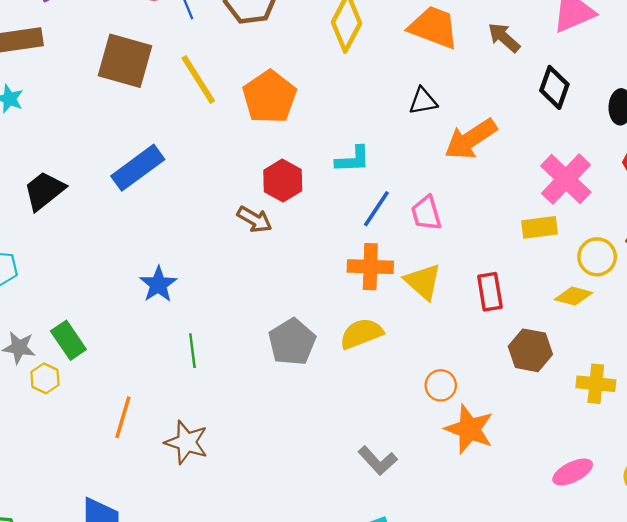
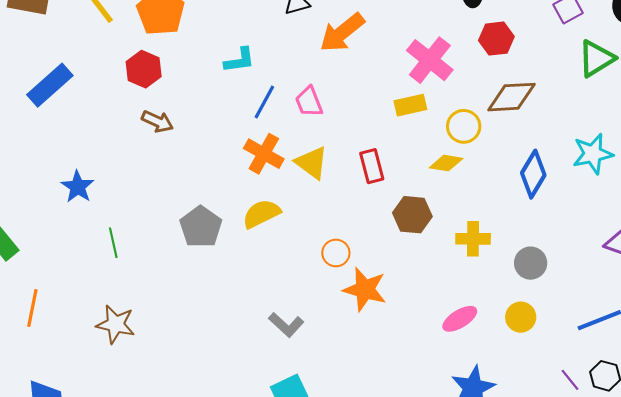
red hexagon: (283, 181) -> (144, 69), moved
orange cross: (370, 267) -> (264, 154), turned 33
orange line: (123, 417) -> (32, 308), moved

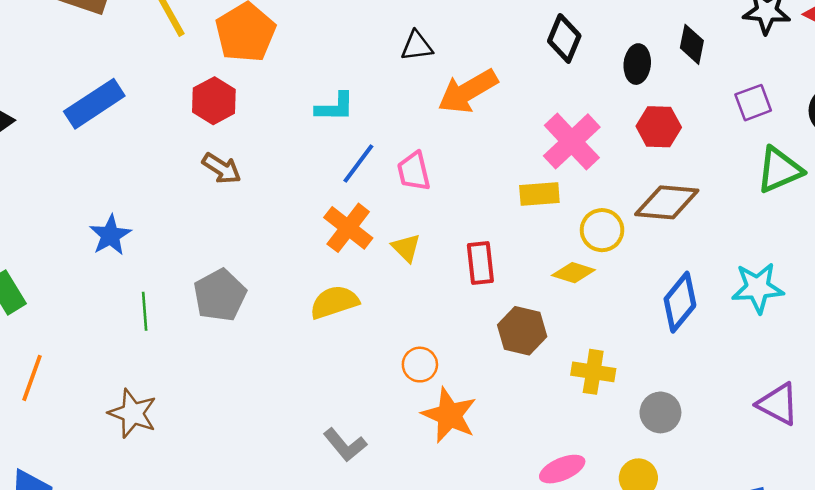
yellow triangle: (312, 163) -> (406, 248), size x0.7
gray pentagon: (201, 227) -> (220, 295), moved

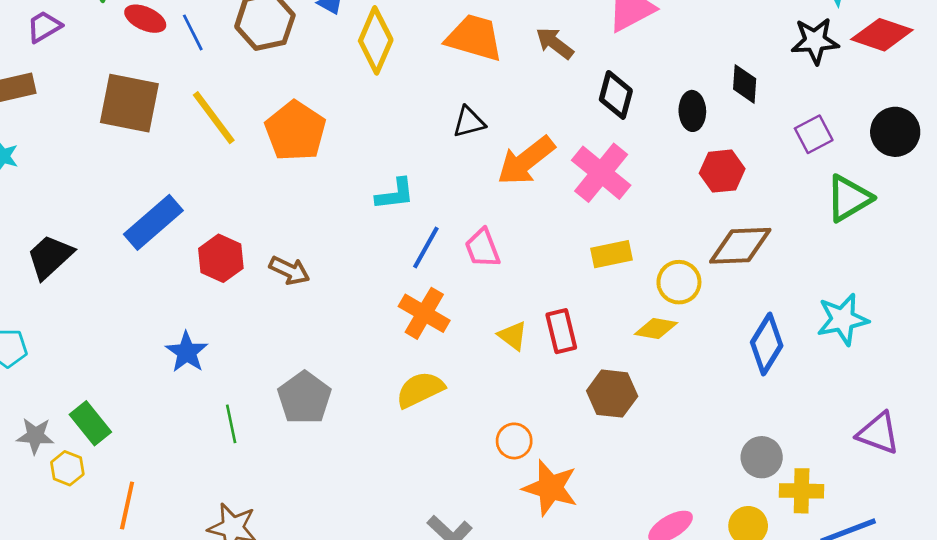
red hexagon: (214, 101) -> (221, 258), moved
pink cross: (572, 141) -> (601, 173), moved
yellow triangle: (406, 248) -> (513, 336), moved
yellow cross: (593, 372) -> (802, 491), moved

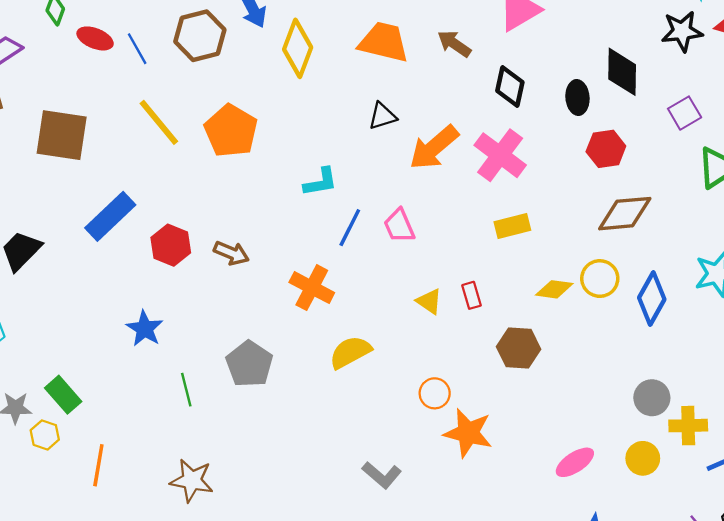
black diamond: (745, 84) -> (622, 72), size x1.4
brown square: (129, 103) -> (62, 135), moved
yellow circle: (679, 282) -> (600, 279), moved
orange cross: (424, 313) -> (312, 288), moved
red rectangle: (561, 331) -> (472, 295), size x0.7

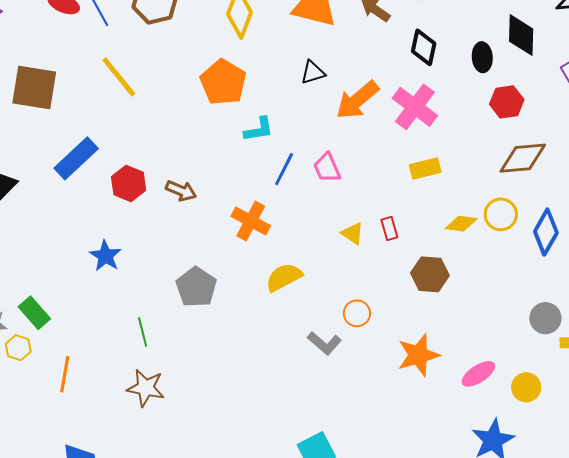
orange pentagon: (231, 131) -> (223, 82), moved
green line: (186, 390) -> (143, 332), moved
orange star: (468, 433) -> (418, 355), moved, turned -30
yellow circle: (643, 458) -> (526, 387), moved
gray L-shape: (382, 475) -> (324, 343), moved

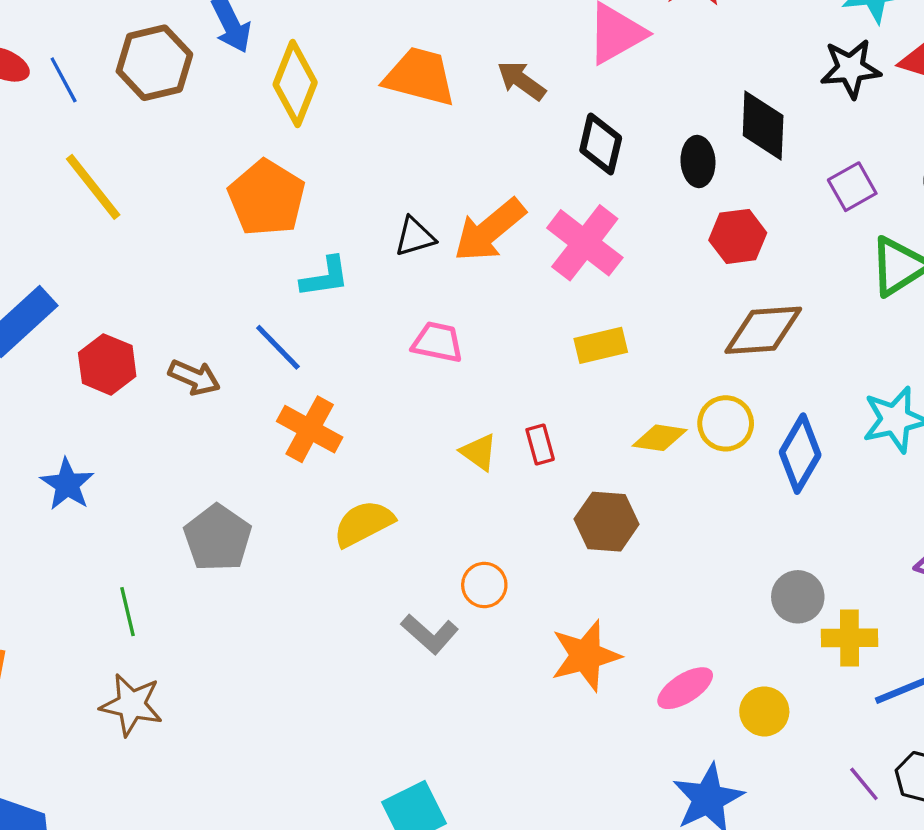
black triangle: (313, 72) -> (415, 237), moved
pink trapezoid: (327, 168) -> (438, 342), turned 124
blue line: (284, 169) -> (278, 347), moved, turned -72

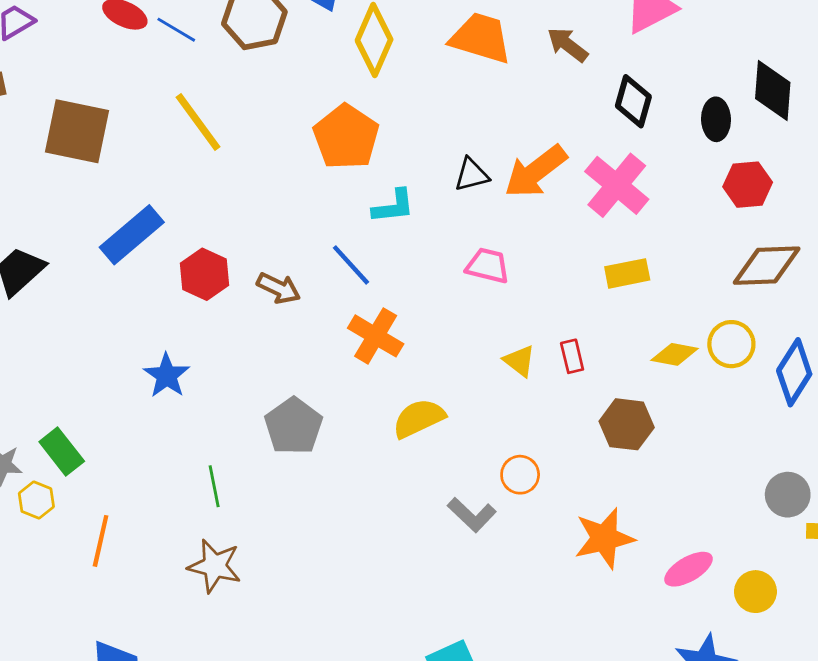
blue line: (64, 80) -> (176, 30), turned -33

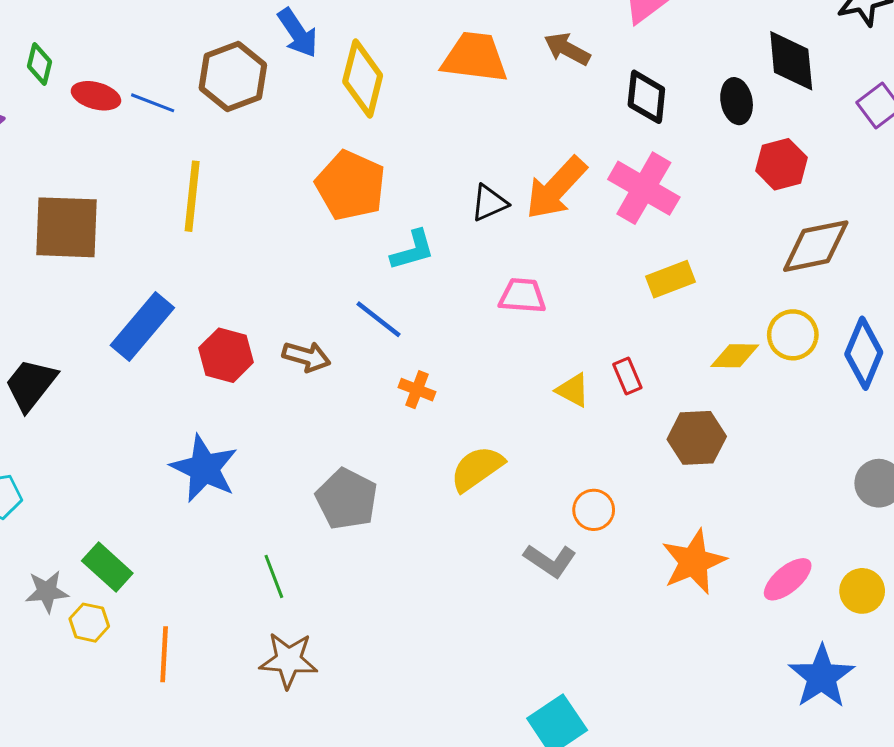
yellow line: (198, 122) -> (192, 196), turned 52
orange cross: (376, 336) -> (417, 390), size x0.6
blue star: (167, 376) -> (204, 468), size x1.4

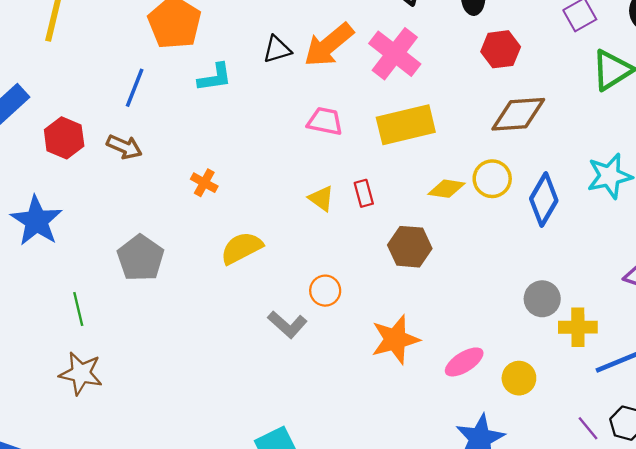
yellow rectangle: (671, 279) -> (406, 125), size x1.6
pink trapezoid: (522, 296) -> (325, 121), moved
blue line: (379, 319) -> (135, 88), moved, turned 66

